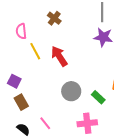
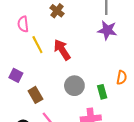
green rectangle: (98, 97) -> (102, 92), turned 32
brown rectangle: (21, 102) -> (35, 95), moved

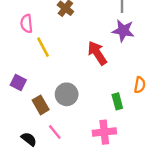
red arrow: (62, 50) -> (97, 53), moved
gray circle: (74, 86) -> (67, 94), moved

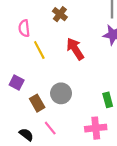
red arrow: (97, 53) -> (75, 49), moved

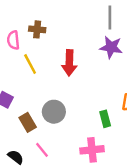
brown cross: (60, 14) -> (37, 29), moved, turned -32
red arrow: (75, 49) -> (69, 63), turned -145

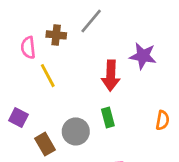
gray line: (110, 17) -> (91, 21), moved, turned 40
red arrow: (69, 63) -> (111, 76), moved
green rectangle: (105, 119) -> (108, 117), moved

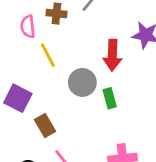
purple square: (18, 117) -> (18, 98), size x1.4
gray circle: (76, 131) -> (82, 82), moved

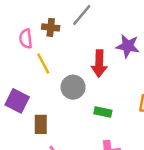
green rectangle: (110, 98) -> (103, 112), moved, turned -63
brown rectangle: (45, 125) -> (41, 124), turned 30

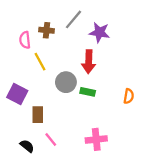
purple star: (128, 46) -> (99, 32), moved
green rectangle: (103, 112) -> (88, 92), moved

